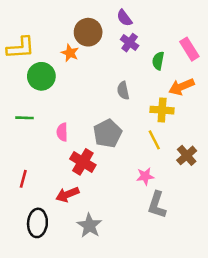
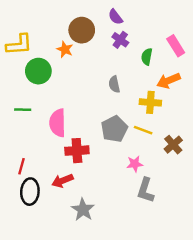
pink semicircle: (62, 132) -> (58, 123), size x1.6
gray pentagon: (108, 133) -> (114, 129), moved
yellow line: (154, 140) -> (143, 130), turned -42
red cross: (83, 162) -> (77, 151), turned -35
black ellipse: (37, 223) -> (30, 192), moved

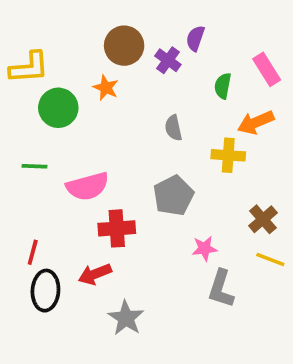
purple semicircle: (115, 17) -> (195, 38), moved, turned 56
purple cross: (120, 40) -> (168, 60), moved
orange star: (65, 49) -> (106, 88), moved
pink semicircle: (58, 123) -> (88, 186), turned -104
yellow line: (143, 130) -> (270, 259), moved

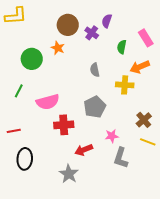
yellow L-shape: (29, 68) -> (16, 16), moved
green line: (35, 166) -> (19, 91), turned -64
red line: (33, 252) -> (14, 131), moved, turned 64
red arrow: (95, 274) -> (84, 150), moved

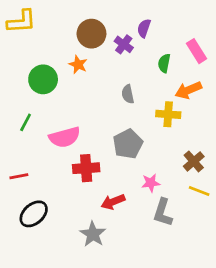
black ellipse: (25, 159) -> (34, 214), turned 45

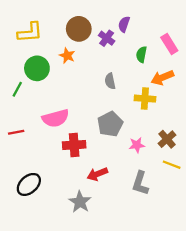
yellow L-shape: (22, 22) -> (30, 32), moved
green line: (26, 122) -> (17, 89), moved
red line: (19, 176) -> (16, 132), moved
pink star: (151, 183) -> (137, 145), moved

